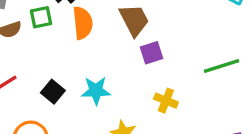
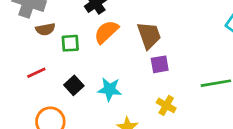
green square: (41, 17) -> (70, 43), moved
orange semicircle: (83, 23) -> (106, 32), turned -136

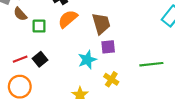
brown semicircle: (45, 29) -> (20, 14), turned 56
red line: (36, 73) -> (20, 59), moved
cyan star: (110, 89) -> (87, 60), moved, turned -30

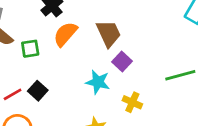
purple square: (108, 47) -> (122, 62), turned -32
cyan star: (87, 60) -> (98, 82), turned -30

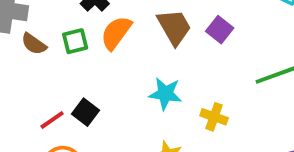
green square: (30, 49) -> (75, 41), moved
purple square: (122, 62) -> (220, 30), moved

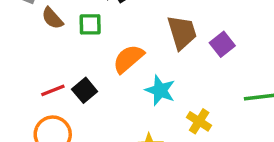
orange semicircle: (116, 33) -> (128, 59), moved

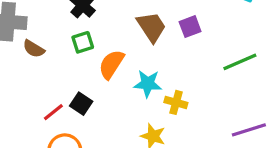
green square: (90, 24) -> (83, 42), moved
purple square: (222, 44) -> (190, 27), turned 35
yellow cross: (199, 121) -> (176, 102), moved

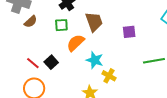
brown trapezoid: (152, 27) -> (94, 22), moved
brown semicircle: (34, 49) -> (31, 22), turned -88
red line: (53, 112) -> (33, 63), turned 64

